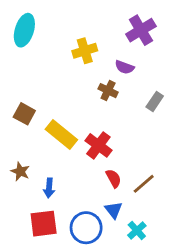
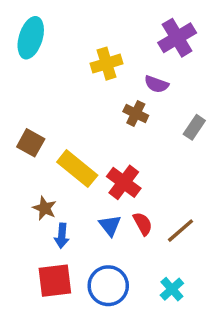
brown star: (20, 171) -> (45, 208), moved
blue triangle: (114, 210) -> (110, 225), moved

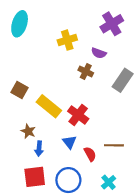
gray rectangle: (194, 127) -> (123, 80), size x1.5
red semicircle: (143, 224) -> (90, 154), moved
brown line: (181, 231) -> (114, 145), turned 42

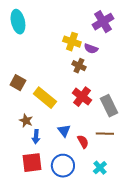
cyan ellipse: (20, 24) -> (18, 22), turned -30
yellow cross: (67, 40) -> (72, 42), moved, turned 36
gray rectangle: (123, 80) -> (109, 106), moved, turned -60
red cross: (78, 115) -> (82, 97), moved

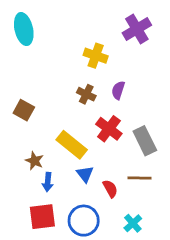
purple semicircle: (91, 49) -> (118, 90), moved, turned 88
brown cross: (79, 66) -> (86, 94), moved
yellow rectangle: (45, 98) -> (72, 145), moved

